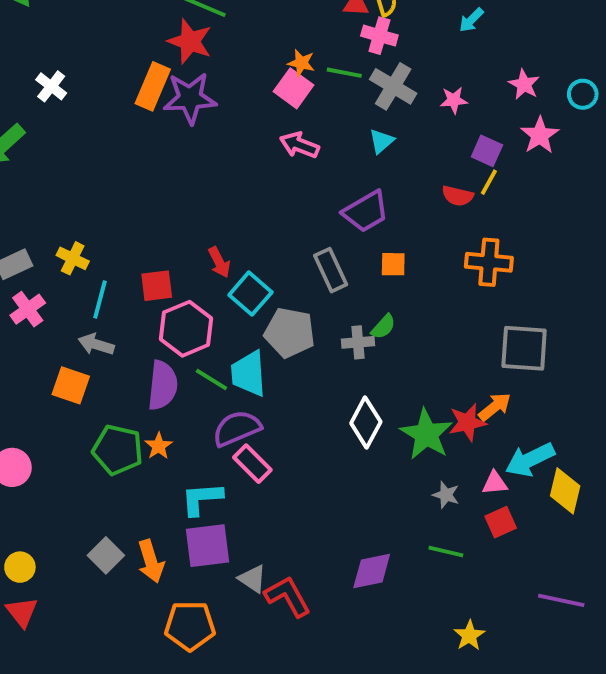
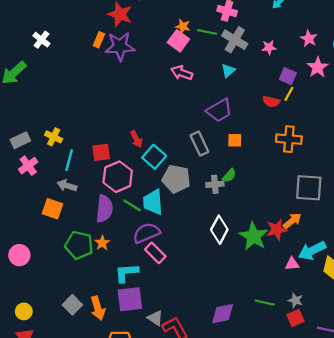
orange rectangle: (153, 86) -> (99, 40), size x0.6
gray star: (446, 495) -> (296, 300), moved
red square: (501, 522) -> (296, 318), moved

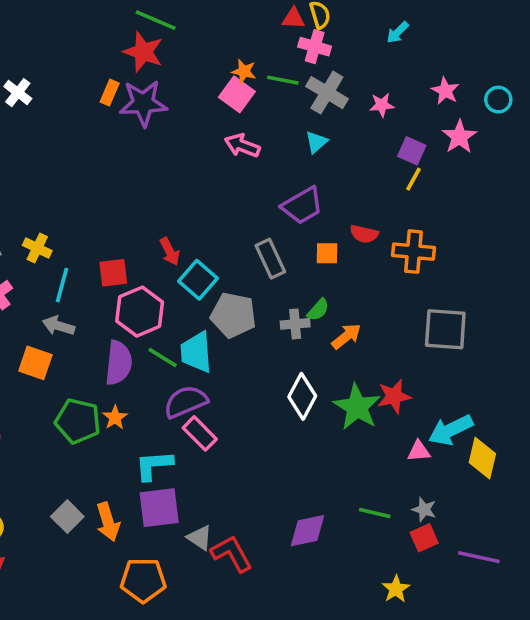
red semicircle: (271, 102) -> (364, 234), moved
orange arrow: (292, 221) -> (346, 336), moved

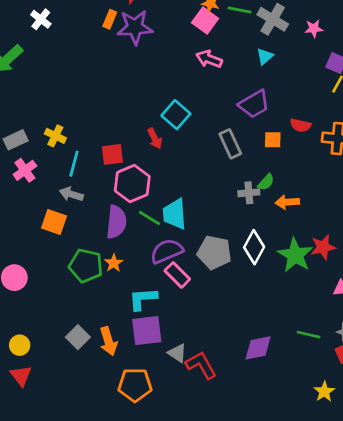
cyan square: (198, 280) -> (176, 115), moved
gray pentagon: (233, 315) -> (214, 252), moved
orange arrow: (346, 336) -> (287, 202), turned -145

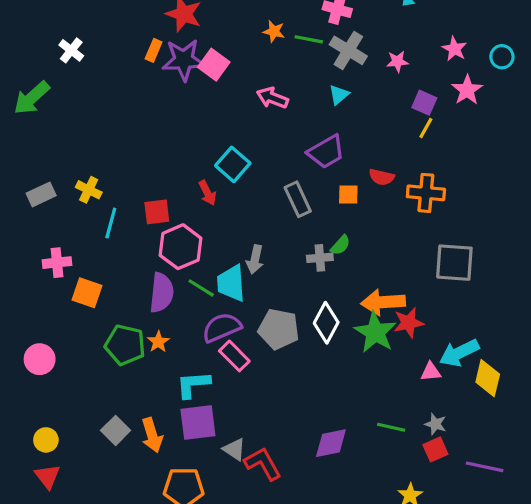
pink square: (205, 21) -> (214, 65), moved
pink cross: (25, 170) -> (57, 263), moved, turned 30
gray arrow: (71, 194) -> (255, 259), moved, turned -95
orange arrow: (287, 202) -> (383, 302), moved, size x1.5

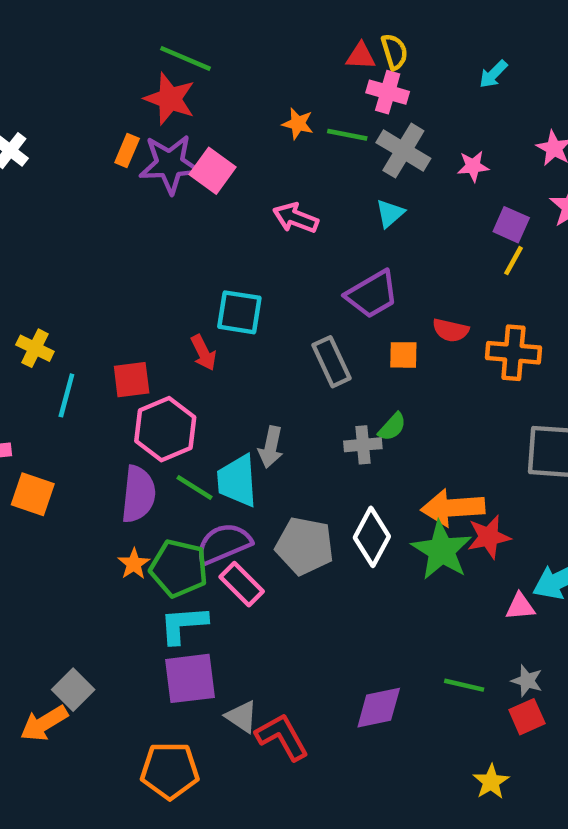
cyan square: (233, 164) -> (239, 312), turned -32
green pentagon: (125, 345) -> (179, 568), moved
orange arrow: (152, 435) -> (44, 723), moved, turned 76

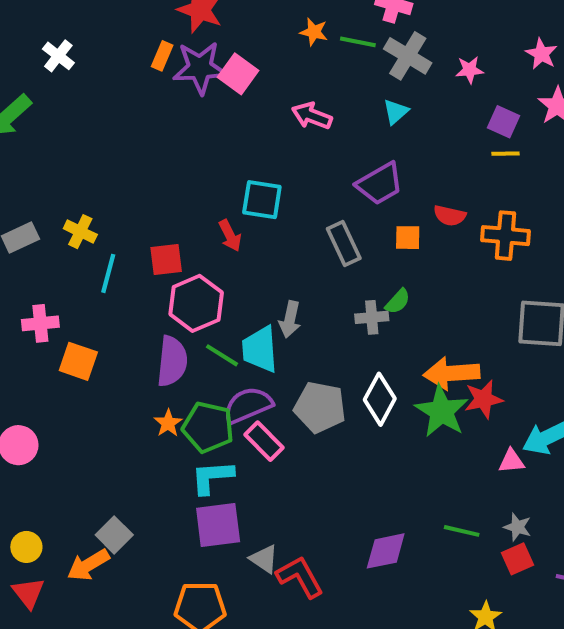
yellow line: (513, 261) -> (506, 154), turned 60

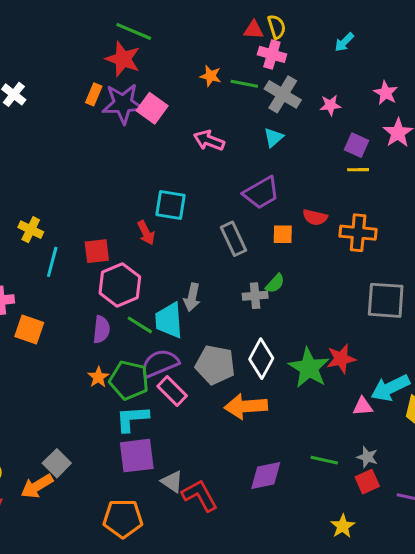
purple semicircle: (172, 361) -> (101, 330), size x0.7
orange arrow: (452, 373) -> (246, 406), moved

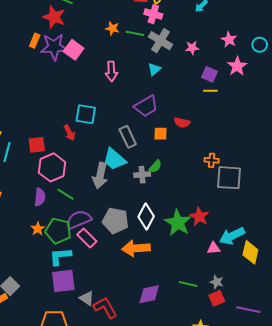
pink arrow: (209, 141) -> (111, 71), turned -114
orange cross: (358, 233) -> (212, 160), moved, size x0.6
gray arrow: (192, 297) -> (100, 176), size x1.4
cyan trapezoid: (169, 320) -> (114, 159), moved, turned -45
red star: (341, 359) -> (199, 217), turned -30

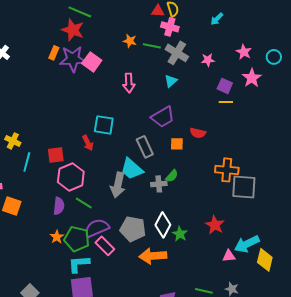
orange cross: (212, 160) -> (227, 170), size x1.6
green star: (178, 223) -> (180, 234), moved, size x0.6

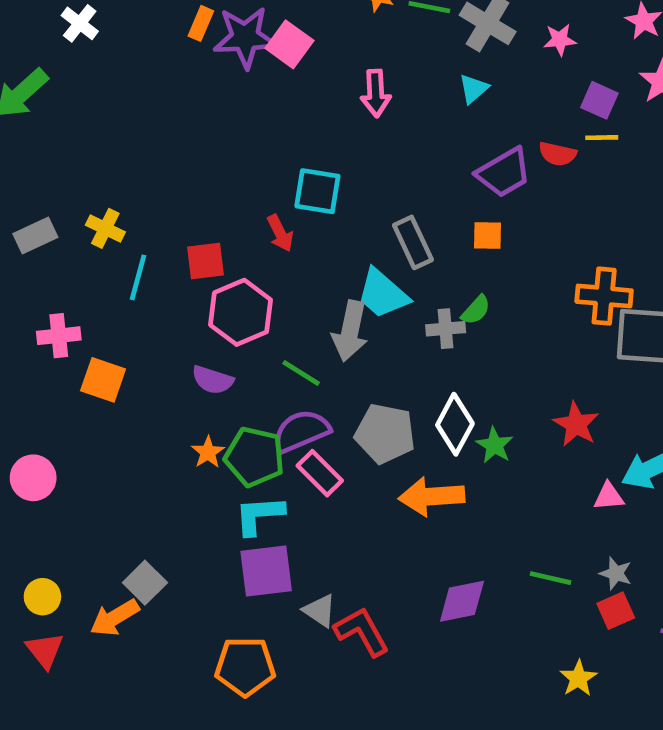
purple trapezoid: (163, 117) -> (504, 173), moved
red semicircle: (198, 133) -> (557, 154), moved
green line: (84, 203) -> (301, 373), moved
purple semicircle: (59, 206) -> (213, 380), turned 102

